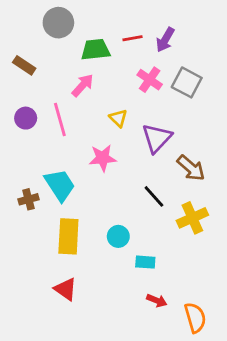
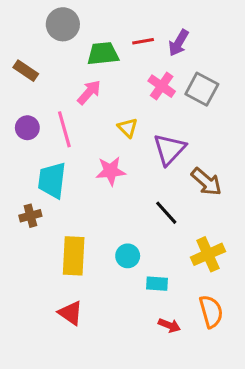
cyan trapezoid: (60, 185) -> (52, 180), moved, turned -140
yellow cross: (192, 218) -> (208, 254), moved
orange semicircle: (195, 318) -> (211, 311), moved

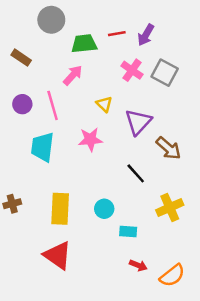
brown cross: (30, 216) -> (12, 204), moved
orange semicircle: (211, 311) -> (172, 276), moved, turned 68
red triangle: (71, 313) -> (58, 255), size x1.4

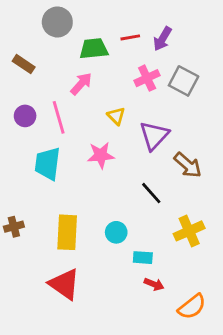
pink cross: (132, 70) -> (147, 78), turned 30
red arrow: (138, 265) -> (154, 284), moved

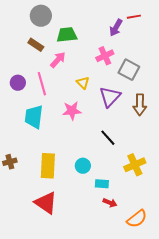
red line: (130, 37) -> (134, 17), moved
brown rectangle: (24, 64) -> (36, 45), moved
gray square: (184, 81) -> (129, 70), moved
brown arrow: (188, 165) -> (140, 105), moved, turned 50

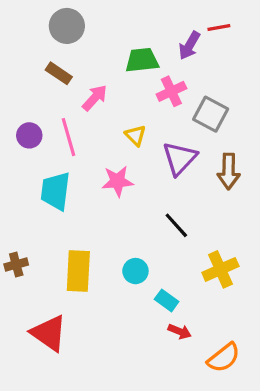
green trapezoid: (67, 35) -> (142, 60), moved
cyan rectangle: (102, 184) -> (167, 300), turned 32
red triangle: (46, 203) -> (49, 333), moved

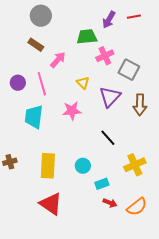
purple arrow: (189, 46) -> (109, 20), moved
cyan rectangle: (167, 300) -> (102, 184), turned -56
red triangle: (49, 333) -> (51, 204), moved
orange semicircle: (224, 358) -> (137, 207), moved

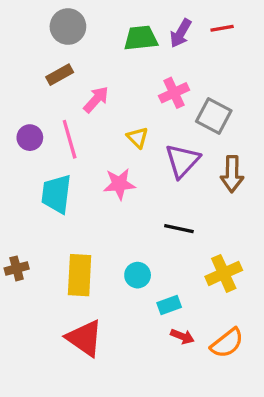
green trapezoid: (87, 37) -> (141, 38), moved
brown rectangle: (36, 45) -> (60, 75), turned -63
black line: (108, 138) -> (179, 229), turned -36

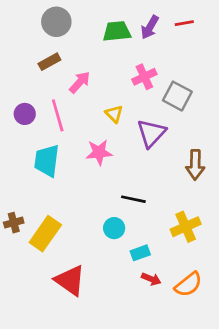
brown arrow: (232, 174) -> (195, 165), moved
black line: (179, 229) -> (133, 199), moved
yellow rectangle: (80, 275) -> (45, 234), moved, turned 32

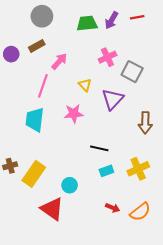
purple circle: (25, 114) -> (11, 54), moved
pink line: (58, 115) -> (43, 86), turned 35
cyan circle: (114, 228) -> (70, 185), moved
cyan rectangle: (140, 253) -> (106, 171), moved

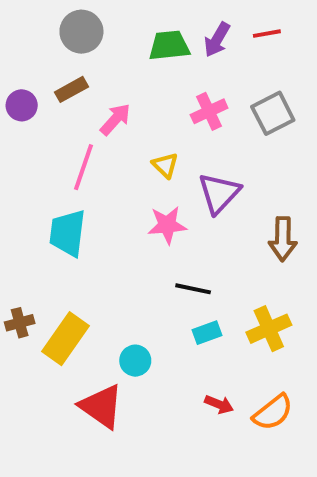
gray square: (132, 72) -> (273, 113), moved, turned 35
pink star: (74, 114) -> (167, 225), moved

